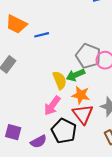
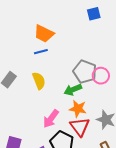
orange trapezoid: (16, 24) -> (44, 34), moved
yellow semicircle: (60, 80) -> (39, 81), moved

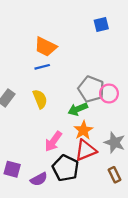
orange star: (78, 109) -> (83, 130), turned 30
red triangle: (80, 127) -> (86, 150), turned 45

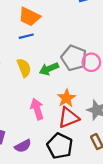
green arrow: (78, 109) -> (49, 69), moved
pink arrow: (53, 141) -> (37, 109), turned 126
black pentagon: (66, 168) -> (60, 146), moved

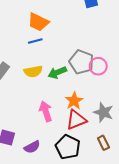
yellow semicircle: (24, 68) -> (33, 71), turned 102

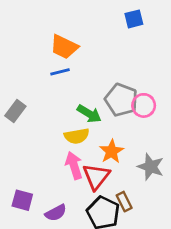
yellow semicircle: (33, 71) -> (77, 136), moved
green arrow: (57, 72) -> (89, 114), turned -126
red triangle: (76, 120) -> (96, 177), moved, turned -30
brown rectangle: (103, 143) -> (124, 202), moved

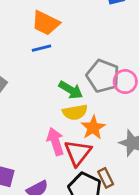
yellow semicircle: (77, 136) -> (75, 112), moved

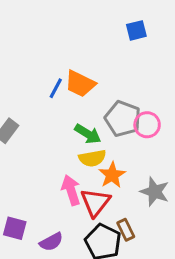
orange trapezoid: (46, 23) -> (80, 84), moved
blue line: (41, 48) -> (56, 88), turned -48

